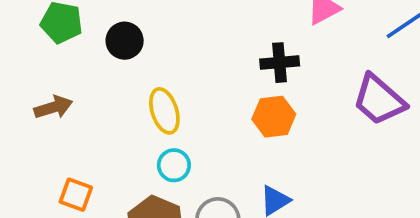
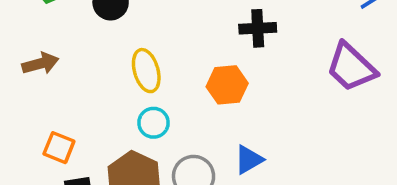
orange hexagon: (274, 117) -> (227, 85), moved

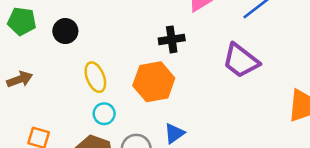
orange hexagon: (227, 85) -> (154, 82), size x1.4

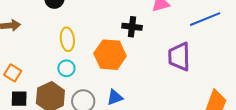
purple trapezoid: (241, 61) -> (179, 57), turned 36

